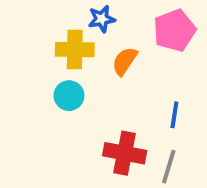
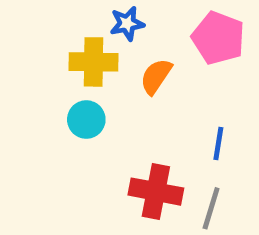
pink pentagon: (174, 30) -> (218, 38), turned -30

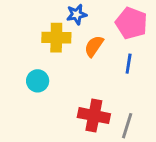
cyan circle: (86, 120) -> (38, 81), moved
blue line: (218, 144) -> (129, 64), moved

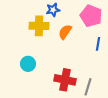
blue line: (129, 64) -> (98, 44), moved
cyan circle: (38, 81) -> (28, 64), moved

